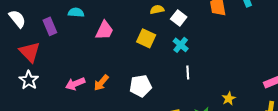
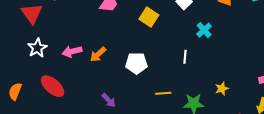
cyan cross: (181, 45) -> (204, 30), moved
white star: (29, 80) -> (37, 48), moved

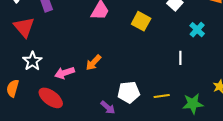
pink arrow: (72, 51) -> (65, 73), moved
white pentagon: (136, 63) -> (129, 92), moved
orange semicircle: (15, 91) -> (13, 88), moved

